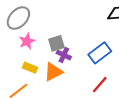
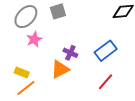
gray square: (56, 43) -> (58, 11), moved
yellow rectangle: (30, 68) -> (22, 72), moved

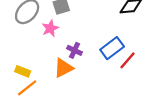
pink star: (34, 39) -> (50, 28), moved
red line: (106, 82) -> (128, 60), moved

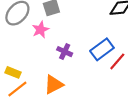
orange triangle: (63, 68) -> (54, 85), moved

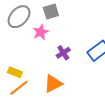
purple cross: (65, 52) -> (63, 53), turned 32

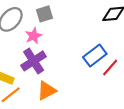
purple cross: (63, 53) -> (34, 61), moved, size x1.6

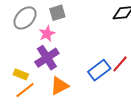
blue rectangle: (95, 55) -> (99, 70), moved

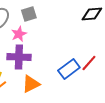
purple cross: (47, 58) -> (19, 57), turned 35

